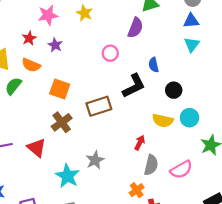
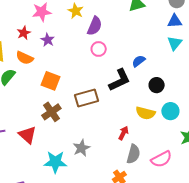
purple semicircle: (135, 28) -> (95, 26), moved
blue semicircle: (154, 65) -> (139, 61), turned 64
cyan star: (67, 176) -> (55, 162), turned -30

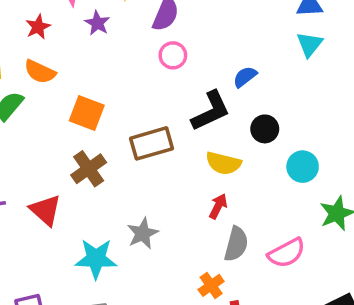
purple star: (48, 40) -> (97, 23), moved
black circle: (157, 85) -> (265, 129), moved
yellow semicircle: (145, 113) -> (223, 163), moved

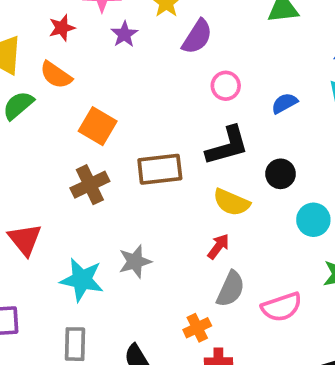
pink circle: (173, 55) -> (226, 86), moved
blue semicircle: (245, 77) -> (284, 103), moved
red triangle: (46, 210) -> (25, 239), moved

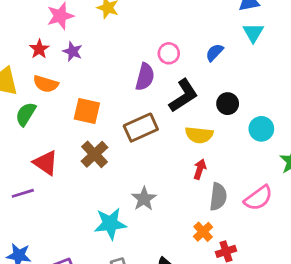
purple star: (124, 34) -> (73, 51), moved
purple semicircle: (197, 37) -> (145, 77), moved
red triangle: (25, 239) -> (46, 163), moved

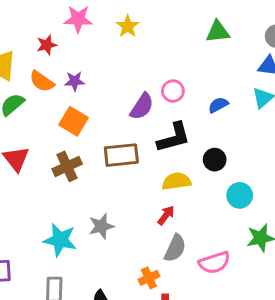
purple star: (73, 51) -> (75, 81), moved, turned 30
yellow semicircle: (199, 135) -> (176, 181), turned 148

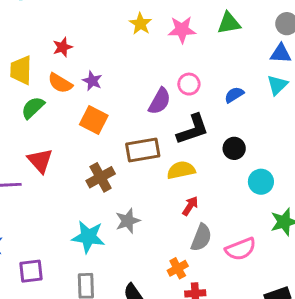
pink star: (78, 19) -> (182, 30), moved
purple star: (75, 81) -> (92, 81), turned 30
brown cross: (67, 166) -> (101, 177), moved
yellow semicircle: (176, 181) -> (181, 170), moved

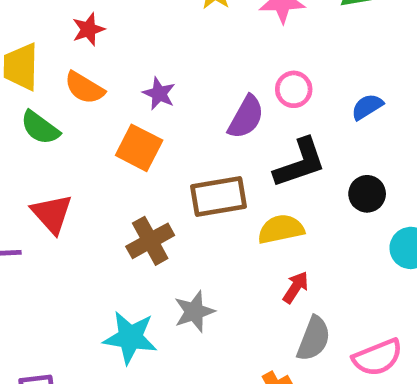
purple star: (92, 81) -> (159, 94), moved
green semicircle: (33, 108) -> (40, 128), turned -100

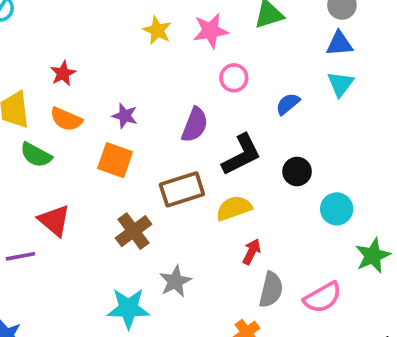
pink circle: (294, 89) -> (234, 78), moved

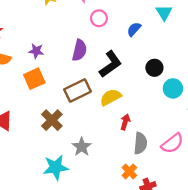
orange square: (115, 160) -> (34, 79), turned -35
black circle: (297, 171) -> (154, 68), moved

